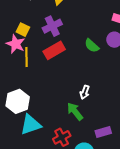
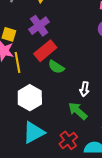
green semicircle: (92, 46) -> (56, 67), moved
white hexagon: (18, 101) -> (30, 98), moved

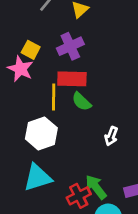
red rectangle: (45, 51) -> (72, 79), turned 30
yellow line: (18, 62) -> (54, 97), moved
green arrow: (78, 111) -> (96, 187), moved

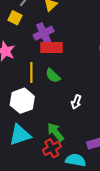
yellow square: (31, 50) -> (15, 18), moved
red rectangle: (72, 79) -> (52, 47), moved
green arrow: (96, 187) -> (56, 132), moved

